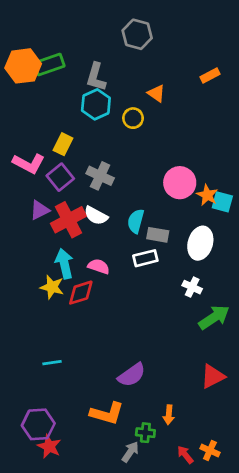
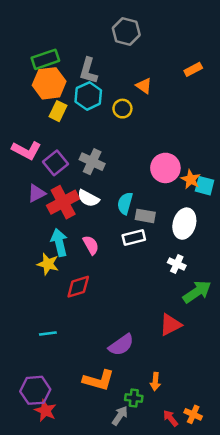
orange hexagon: (23, 66) -> (49, 83), moved
yellow rectangle: (63, 144) -> (58, 111), moved
pink semicircle: (99, 266) -> (91, 245), turned 42
red diamond: (81, 293) -> (78, 287), moved
red triangle: (213, 376) -> (170, 325), moved

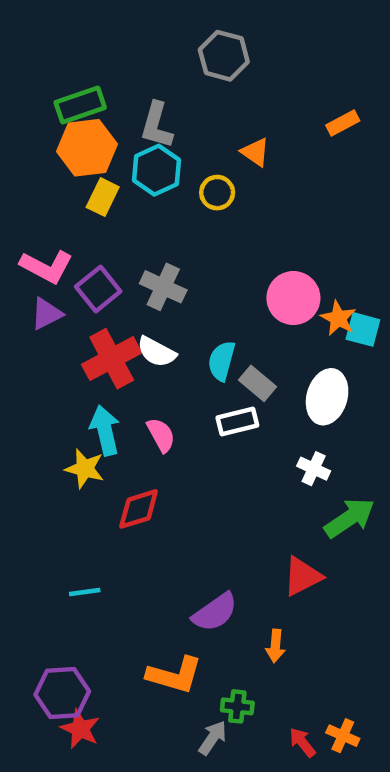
purple triangle: (37, 193) -> (47, 314), moved
gray rectangle: (145, 216) -> (257, 383), turned 30
orange arrow: (155, 382) -> (275, 646), moved

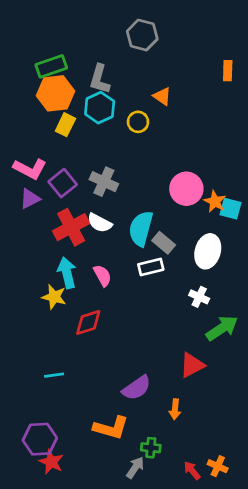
orange rectangle: (343, 123) -> (228, 71), moved, turned -60
cyan semicircle: (222, 361) -> (141, 229), size x1.4

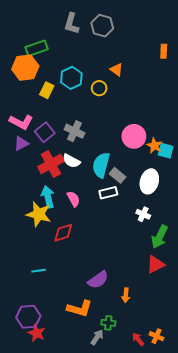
gray L-shape: (100, 79) -> (71, 24), moved
orange hexagon: (55, 93) -> (25, 68), moved
yellow star: (54, 297) -> (39, 214), size x1.4
green arrow: (222, 328) -> (160, 237), turned 150
red triangle: (192, 365) -> (155, 264), moved

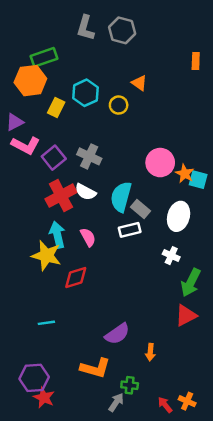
purple triangle: (21, 143) -> (15, 122), moved

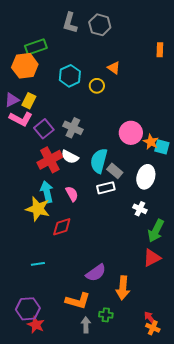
yellow rectangle: (56, 107) -> (29, 101), moved
orange arrow: (150, 352) -> (123, 288), size x1.6
gray arrow: (116, 402) -> (86, 325), moved, turned -35
red arrow: (165, 405) -> (150, 318), moved

